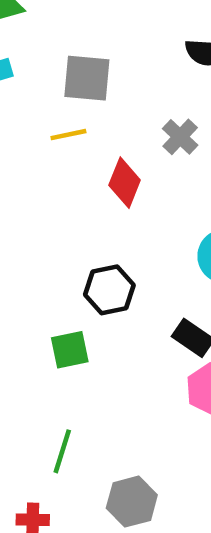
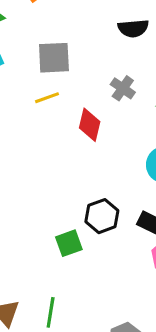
black hexagon: (109, 290) -> (102, 216), moved
green line: (62, 451) -> (51, 312), moved

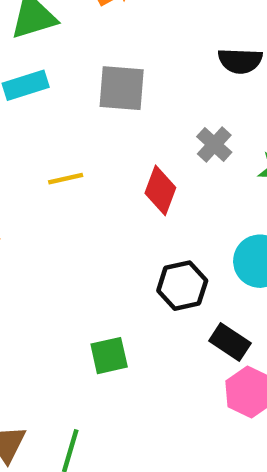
yellow line: (47, 98) -> (66, 179), moved
black hexagon: (102, 216) -> (182, 286), moved

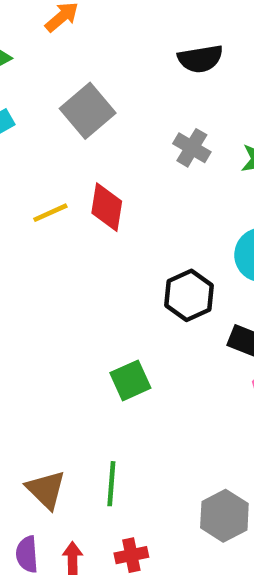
gray square: (122, 88) -> (88, 111), turned -33
red diamond: (160, 190) -> (107, 207), moved

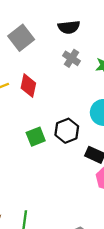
black semicircle: (200, 59) -> (69, 27), moved
green square: (130, 380) -> (36, 137), moved

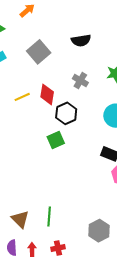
gray cross: (71, 58) -> (80, 81), moved
black hexagon: (67, 131) -> (66, 113), moved

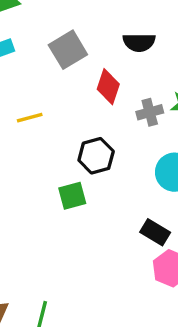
gray cross: (80, 81) -> (150, 112), moved, turned 35
red diamond: (47, 94) -> (108, 87), moved

